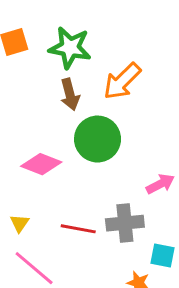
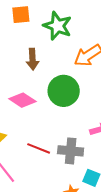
brown arrow: (70, 94) -> (32, 59), moved

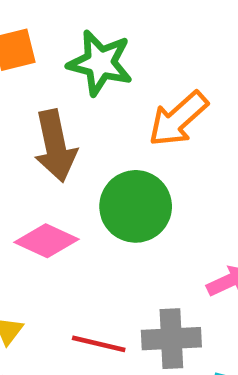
brown arrow: (32, 59) -> (55, 146), size x1.4

